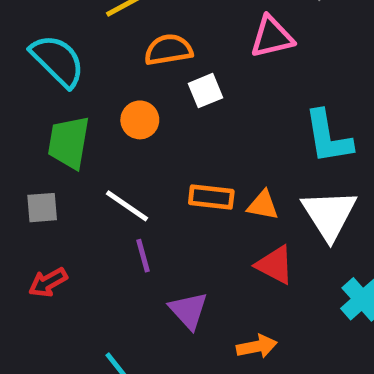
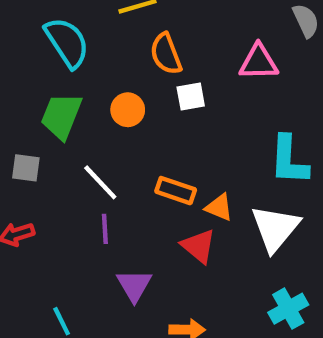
orange semicircle: (168, 50) -> (166, 54), turned -114
red triangle: (275, 265) -> (199, 246), moved

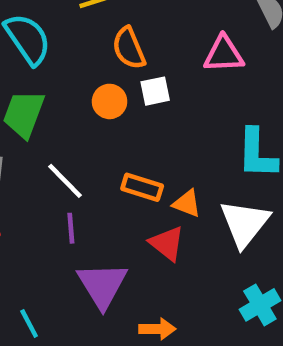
orange circle: (128, 110) -> (110, 101), moved
purple triangle: (134, 285) -> (102, 285), size x1.4

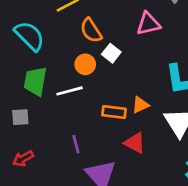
white square: (155, 91) -> (111, 53), turned -30
white line: (65, 181) -> (70, 91), moved, turned -50
orange triangle: (187, 203) -> (140, 105), moved, turned -36

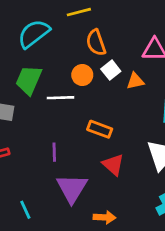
cyan semicircle: (30, 36) -> (34, 34), turned -96
orange triangle: (140, 105) -> (135, 81), moved

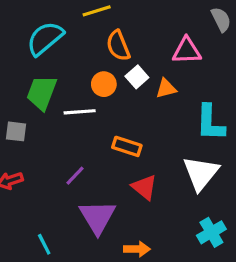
purple line: (54, 152) -> (75, 176), turned 48

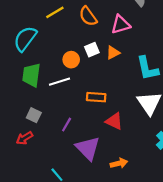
orange semicircle: (118, 46) -> (88, 16), moved
white square: (137, 77) -> (92, 50), turned 32
gray square: (16, 131) -> (34, 115), moved, turned 32

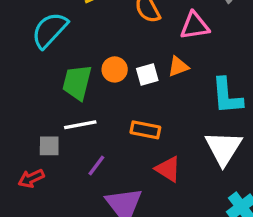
white square: (92, 50) -> (147, 74), moved
green trapezoid: (31, 75) -> (77, 82), moved
white line: (59, 82) -> (80, 125), moved
gray square: (34, 115) -> (49, 146), turned -32

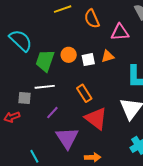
cyan semicircle: (50, 30) -> (21, 40), moved, turned 85
orange rectangle: (145, 130) -> (84, 93), turned 42
red triangle: (168, 169) -> (96, 118), size x1.4

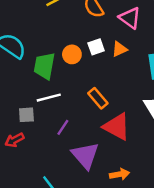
pink triangle: (120, 32) -> (130, 18), turned 48
white square: (88, 60) -> (96, 47), moved

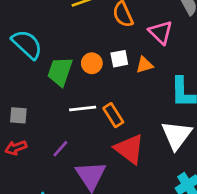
white line: (49, 98) -> (83, 109), moved
gray square: (26, 115) -> (18, 115), moved
purple line: (63, 127) -> (60, 149), moved

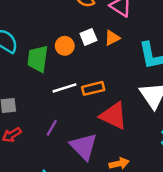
orange rectangle: (113, 115) -> (93, 88), turned -60

